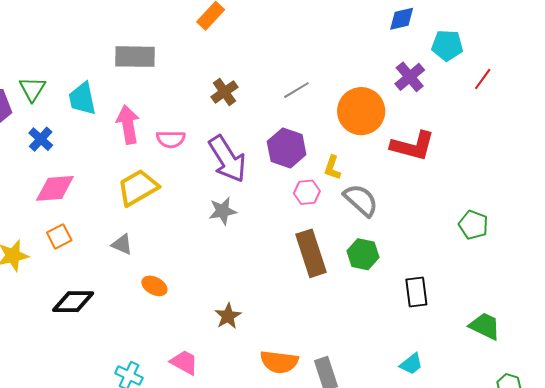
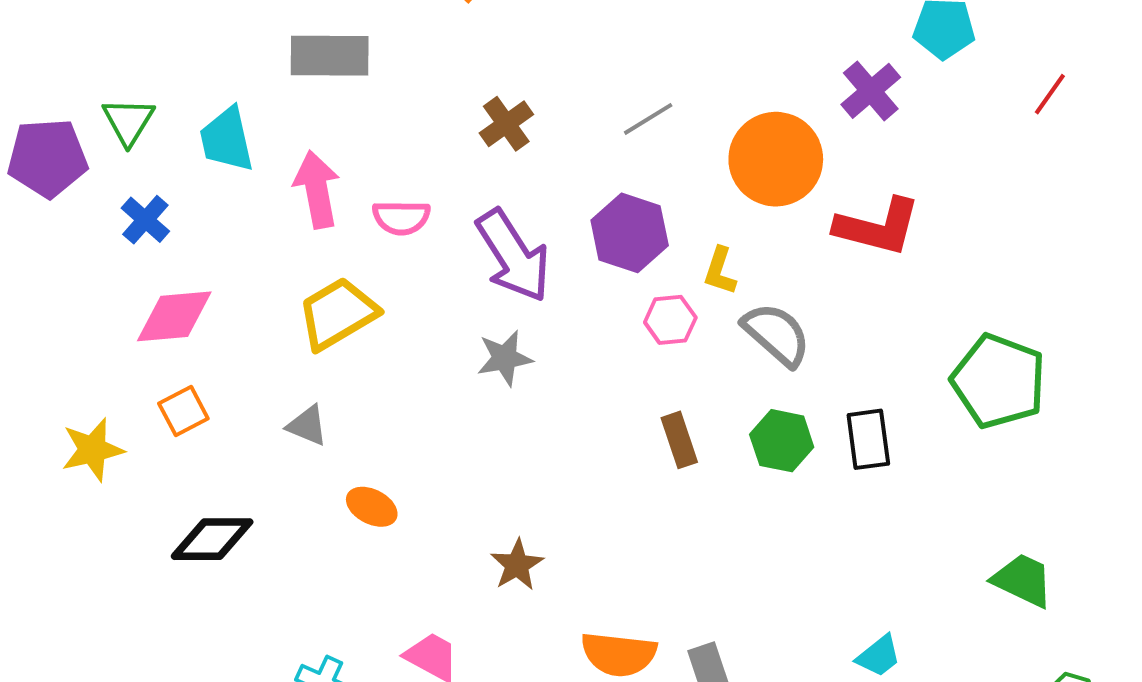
red line: (483, 79) -> (1050, 94), moved
green pentagon: (473, 225) -> (999, 381), size x1.6
brown rectangle: (311, 253) -> (679, 440), size x0.6
black rectangle: (416, 292) -> (868, 439), moved

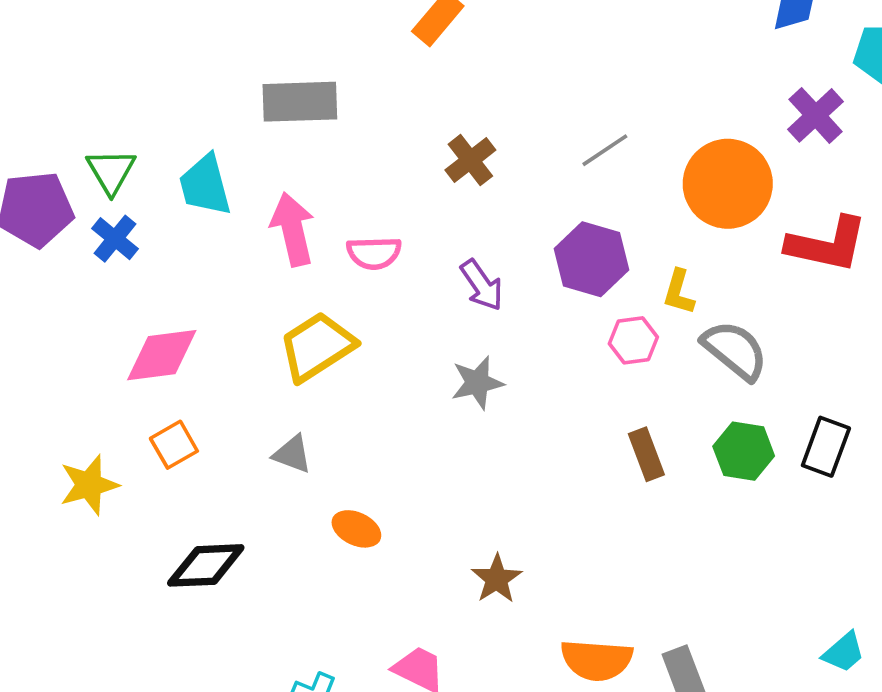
blue cross: (145, 220) -> (115, 239), moved
purple arrow: (513, 256) -> (482, 285), size x0.6
black rectangle: (868, 439) -> (826, 447), turned 30

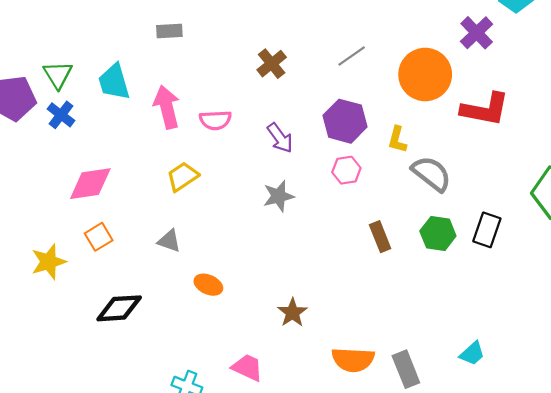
gray rectangle: (300, 102) -> (169, 31), size x0.6
pink hexagon: (633, 340) -> (346, 170), moved
yellow trapezoid: (317, 347) -> (183, 177), size x0.7
cyan trapezoid: (844, 652) -> (472, 353), moved

